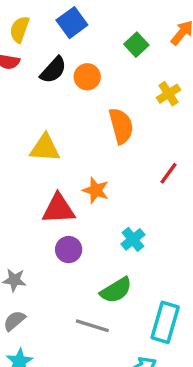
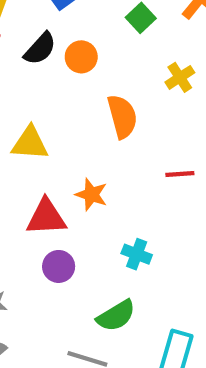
red line: (169, 173) -> (180, 174), turned 50
cyan cross: (133, 239) -> (137, 254), turned -30

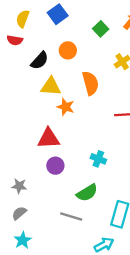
black semicircle: (40, 49) -> (40, 61), moved
yellow triangle: (30, 143) -> (51, 87), moved
orange star: (91, 195) -> (66, 107), moved

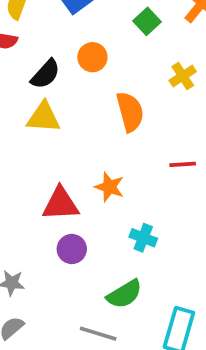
yellow triangle: (51, 87) -> (44, 117), moved
orange star: (66, 107) -> (109, 187), moved

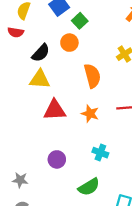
green square: (147, 21) -> (80, 21), moved
orange star: (109, 187) -> (90, 114), moved
red triangle: (60, 204) -> (55, 110), moved

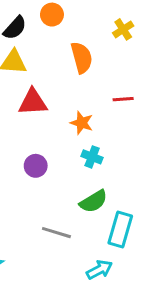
orange star: (90, 114) -> (82, 123), moved
green semicircle: (89, 187) -> (93, 201), moved

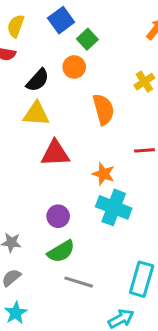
cyan cross: (92, 157) -> (114, 207), size x1.6
green semicircle: (93, 201) -> (61, 251), moved

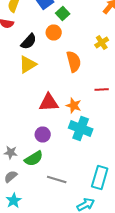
yellow triangle: (36, 114) -> (28, 64), turned -36
red triangle: (55, 153) -> (49, 102), moved
green semicircle: (61, 251) -> (34, 158), moved

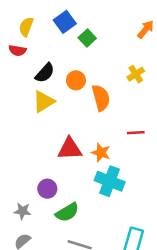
orange circle: (54, 32) -> (76, 80), moved
purple circle: (43, 134) -> (47, 189), moved
green semicircle: (34, 158) -> (67, 212), moved

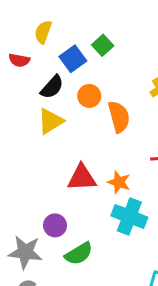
blue square: (65, 22) -> (73, 59), moved
yellow semicircle: (26, 27) -> (43, 32), moved
gray star: (22, 211) -> (25, 252), size x1.6

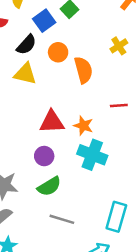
yellow triangle: (51, 121) -> (25, 74), turned 45
purple circle: (55, 225) -> (44, 156), moved

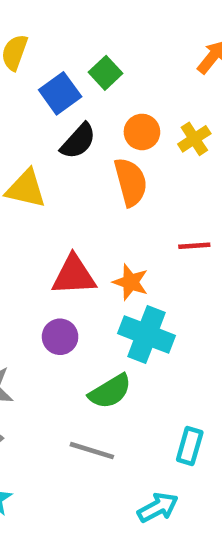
black semicircle: (26, 45) -> (78, 141), moved
orange circle: (58, 52) -> (142, 132), moved
green semicircle: (49, 186) -> (110, 391), moved
cyan rectangle: (116, 217) -> (190, 446), size x0.7

